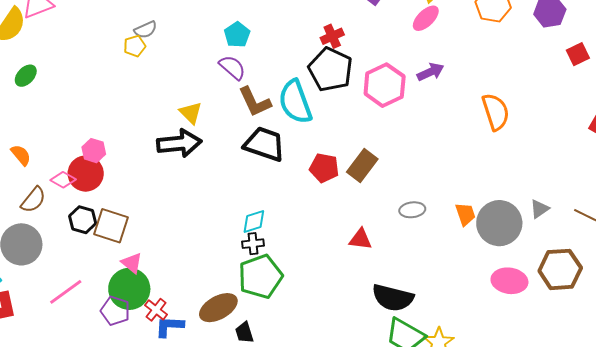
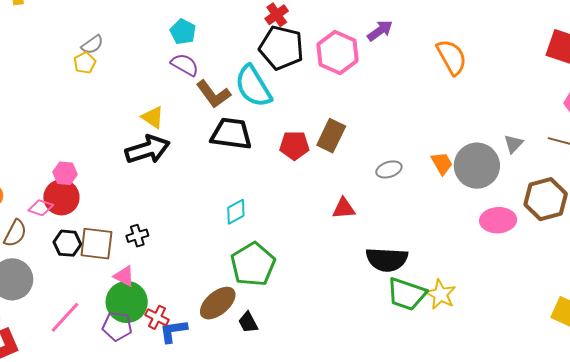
black cross: (253, 244) -> (137, 236), moved

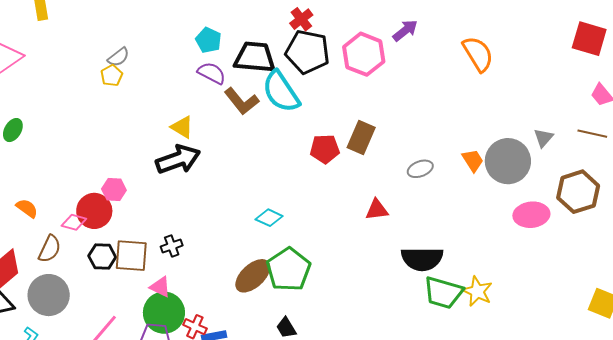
black trapezoid: (231, 134) -> (255, 57), moved
pink hexagon: (65, 173) -> (114, 190), moved
cyan diamond: (236, 212) -> (269, 218), turned 56
brown ellipse: (218, 303) -> (253, 276), moved

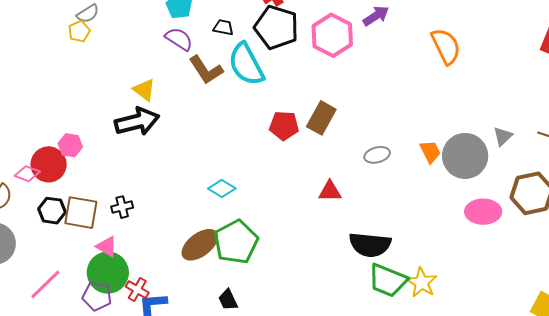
black trapezoid: (255, 57) -> (223, 27), size x0.5

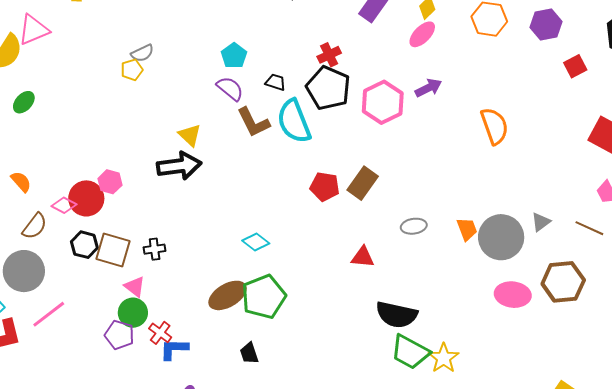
green circle: (108, 273) -> (133, 313), size x0.7
pink line: (45, 284) -> (49, 314), moved

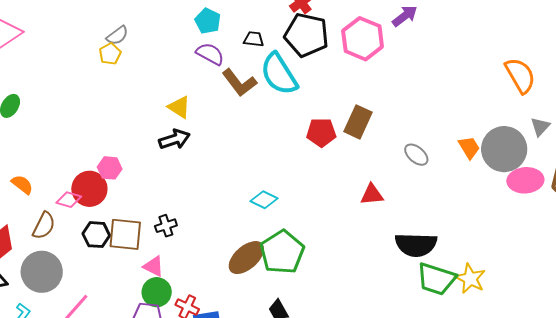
orange semicircle: (494, 126) -> (520, 75), moved
black arrow: (179, 166) -> (175, 139), size x0.7
gray ellipse: (414, 226) -> (416, 155), turned 60
pink ellipse: (513, 295) -> (525, 180), moved

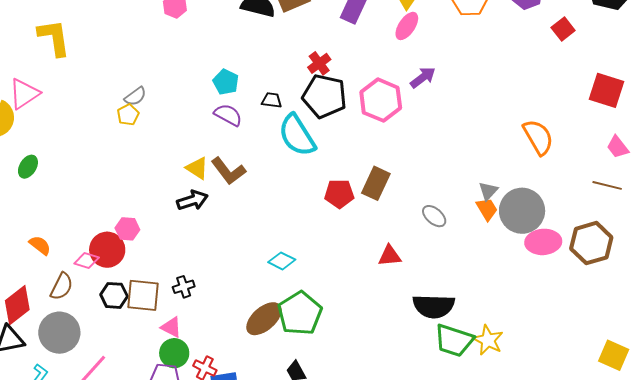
brown L-shape: (239, 83) -> (228, 171), moved
gray triangle: (540, 127) -> (488, 191), moved

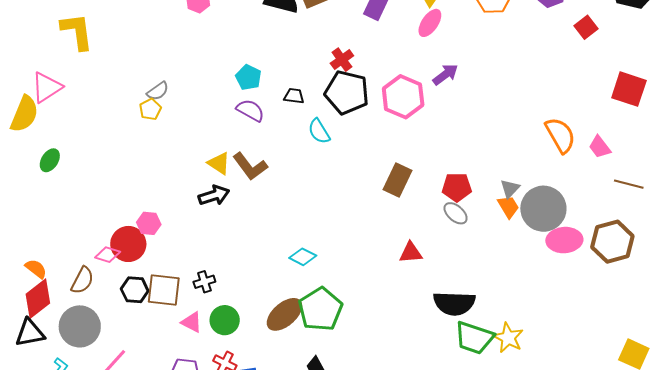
cyan semicircle: (297, 135) -> (319, 131), size x0.6
pink trapezoid: (618, 147) -> (600, 147), moved
red pentagon: (339, 194) -> (457, 187), moved
orange semicircle: (40, 245) -> (36, 269), moved
green circle: (174, 353) -> (225, 320), moved

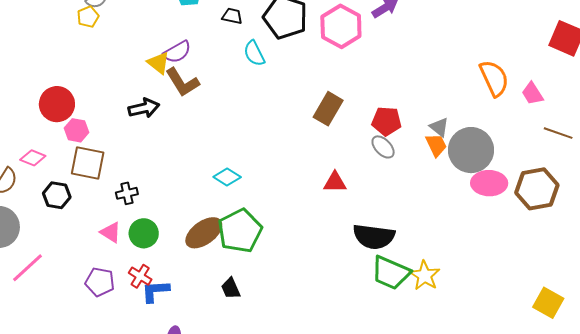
purple semicircle: (250, 110) -> (177, 52), moved, turned 116
yellow triangle: (219, 163) -> (158, 63), moved
gray triangle: (510, 189) -> (439, 127), turned -40
red circle: (128, 244) -> (57, 104), moved
brown square: (164, 290) -> (88, 163), moved

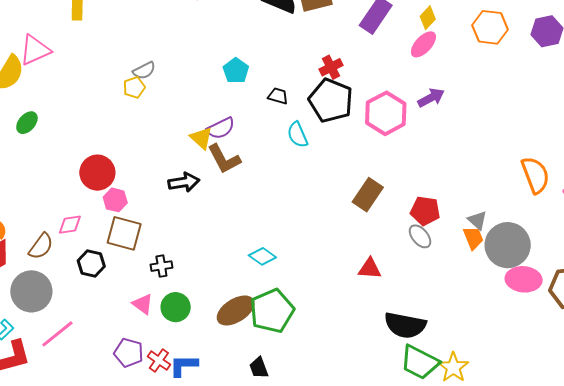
pink diamond: (33, 158) -> (70, 225), turned -35
red cross: (140, 276) -> (159, 360), moved

